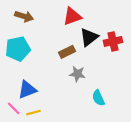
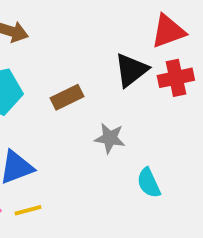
red triangle: (72, 16) -> (168, 31), moved
brown rectangle: (67, 52) -> (67, 97), moved

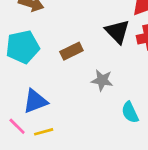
black triangle: (131, 70) -> (117, 32), turned -36

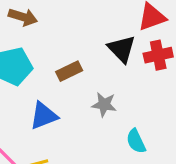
blue triangle: (35, 101) -> (44, 116), moved

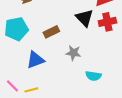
cyan semicircle: (136, 141) -> (93, 76), turned -56

